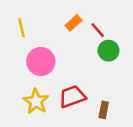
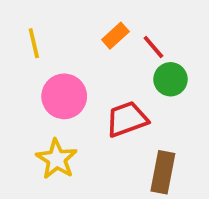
red trapezoid: (72, 97) -> (127, 119), moved
brown rectangle: (104, 110) -> (163, 172), size x1.5

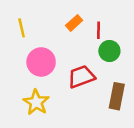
red line: (153, 47) -> (98, 30), turned 42
brown rectangle: (163, 172) -> (117, 96), moved

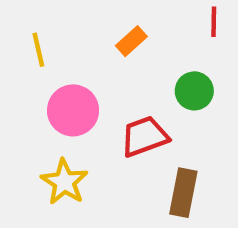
red line: (98, 30) -> (214, 22), moved
brown rectangle: (117, 96) -> (183, 193), moved

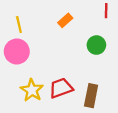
pink circle: (73, 110) -> (17, 51), moved
red trapezoid: (144, 136) -> (61, 88), moved

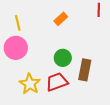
green circle: (96, 45) -> (63, 58), moved
brown rectangle: (91, 96) -> (85, 70), moved

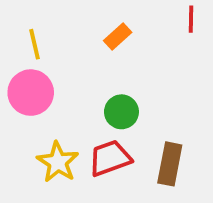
brown rectangle: (85, 70) -> (170, 164), moved

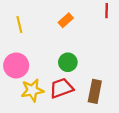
pink circle: (31, 93) -> (16, 65), moved
yellow star: (58, 162) -> (32, 90), turned 30

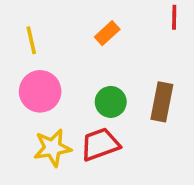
pink circle: (16, 65) -> (40, 91), moved
brown rectangle: (95, 91) -> (162, 102), moved

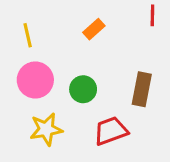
green circle: (111, 102) -> (83, 89), moved
red trapezoid: (100, 144) -> (111, 131), moved

